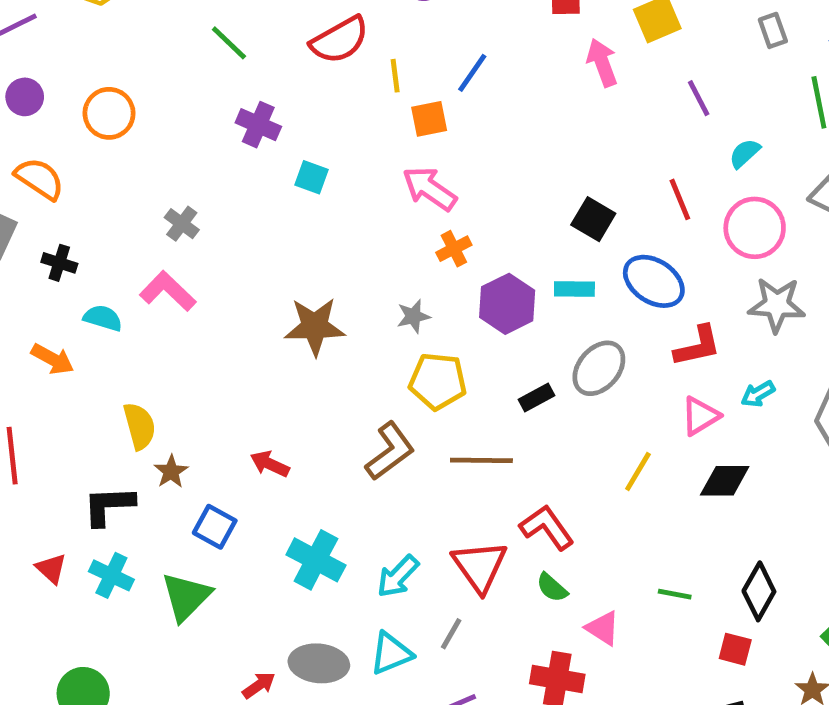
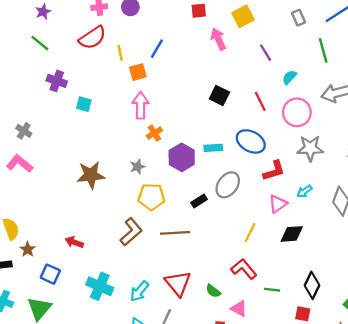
pink arrow: (430, 189) -> (141, 105), turned 60
black square: (593, 219) -> (219, 96), moved
red L-shape: (547, 527) -> (244, 269), moved

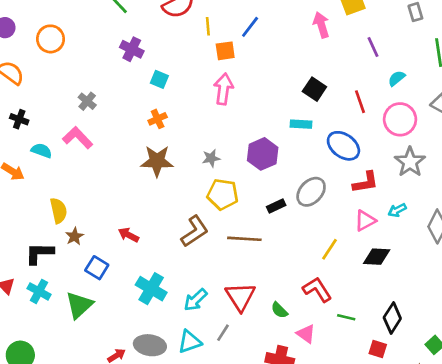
orange cross: (154, 133) -> (158, 119), moved
cyan rectangle: (213, 148) -> (301, 124), moved
gray star: (310, 148) -> (410, 162), turned 30

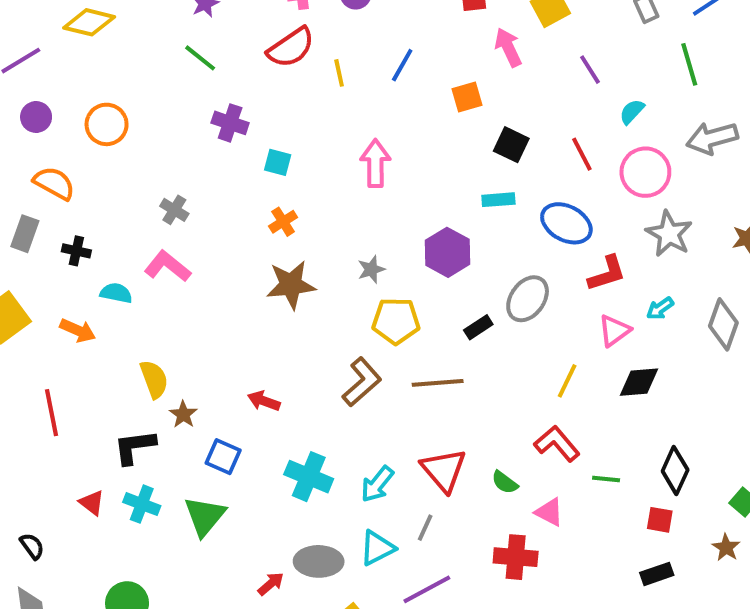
orange square: (225, 51) -> (467, 97), moved

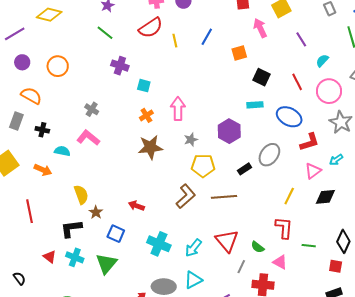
pink arrow: (375, 163) -> (178, 109), moved
red L-shape: (557, 444) -> (284, 228), turned 45
gray line: (425, 528) -> (241, 267), moved

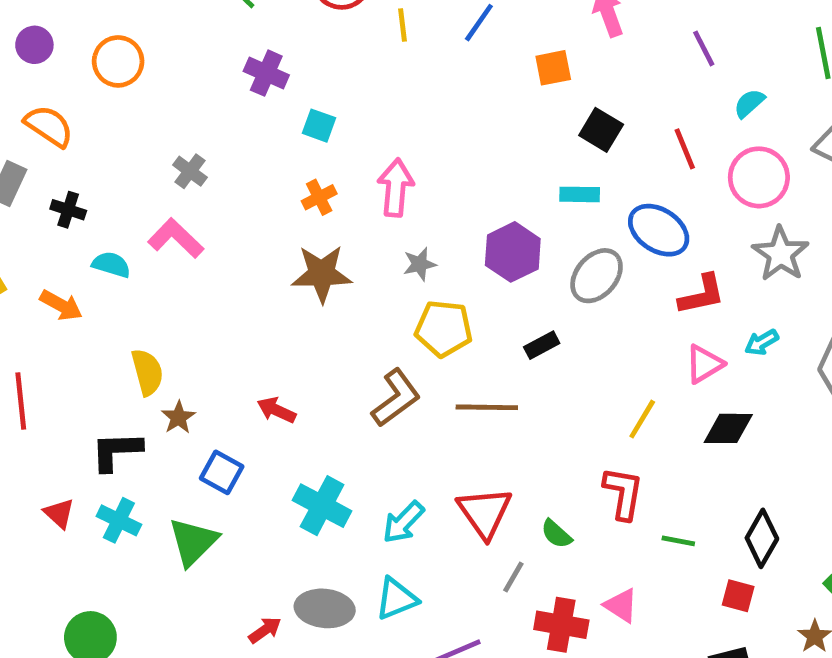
gray ellipse: (269, 155) -> (597, 276), moved
pink triangle: (280, 262) -> (621, 606), moved

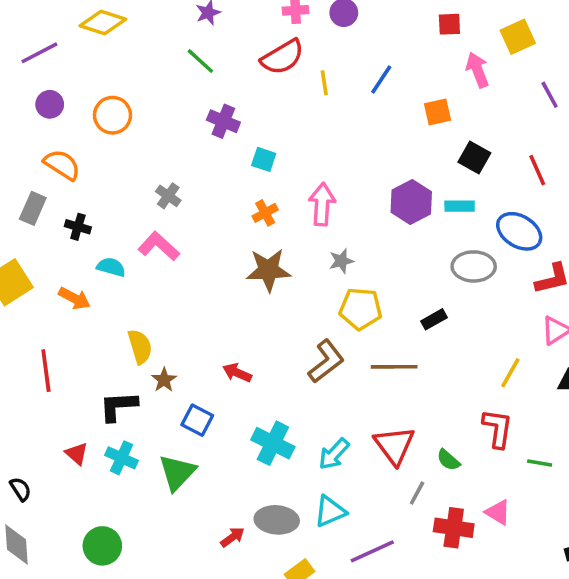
purple hexagon: (513, 252) -> (411, 202), moved
gray ellipse: (597, 276) -> (474, 266), turned 51

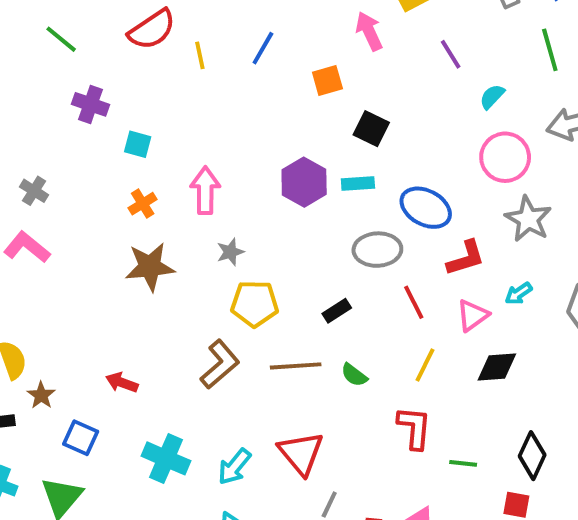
red line: (537, 170) -> (414, 302), moved
green semicircle: (448, 460) -> (354, 375), moved

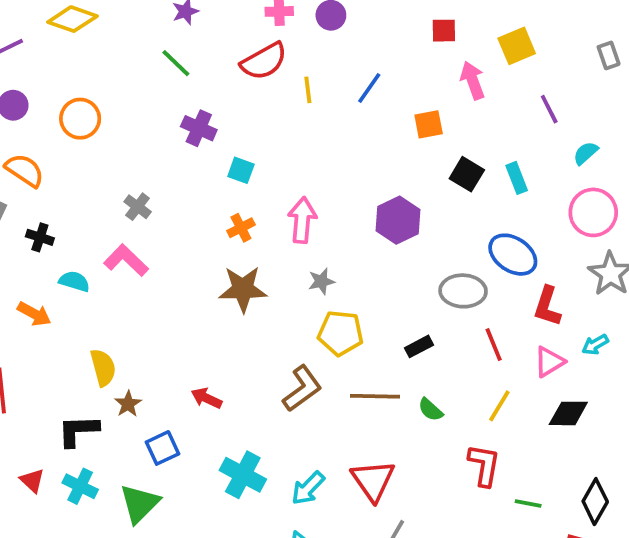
cyan rectangle: (358, 184) -> (517, 178), moved, turned 68
red L-shape: (466, 258) -> (547, 306), turned 120
blue square: (81, 438) -> (162, 448), turned 36

